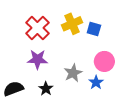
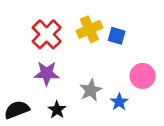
pink circle: (104, 61) -> (143, 76), moved

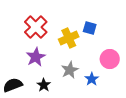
yellow cross: (89, 29) -> (69, 38), moved
purple star: (47, 73) -> (36, 57), turned -30

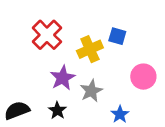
purple star: (36, 57) -> (63, 78), moved
blue star: (92, 79) -> (120, 114), moved

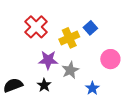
blue square: (117, 36) -> (90, 28), turned 32
purple star: (63, 78) -> (48, 60), turned 30

